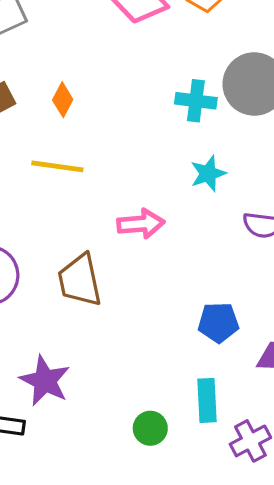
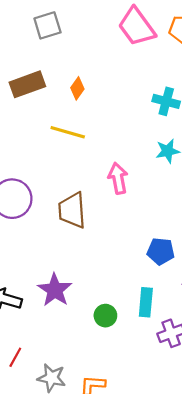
pink arrow: (141, 224) -> (118, 178), turned -104
purple star: (45, 381) -> (55, 290), moved

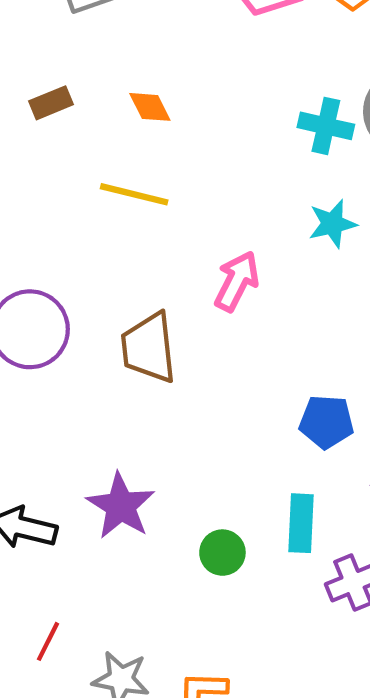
brown rectangle: (27, 84) -> (51, 103), size x0.6
orange diamond: (77, 88) -> (150, 107), turned -60
pink arrow: (118, 178) -> (237, 281), turned 40

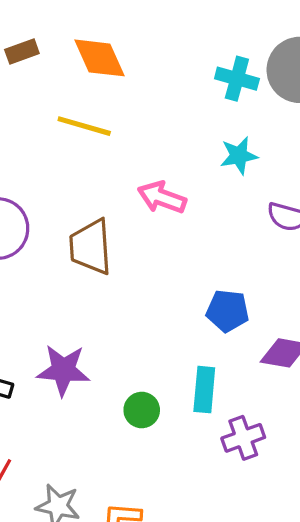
orange diamond: (150, 107) -> (100, 58), size x1.6
pink arrow: (237, 281) -> (162, 198), turned -99
purple star: (121, 506) -> (63, 370), turned -30

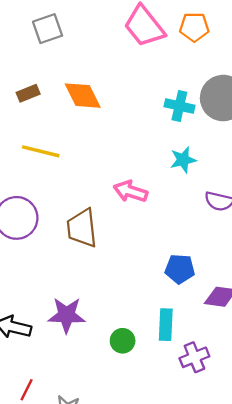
yellow line: (84, 126) -> (41, 151), moved

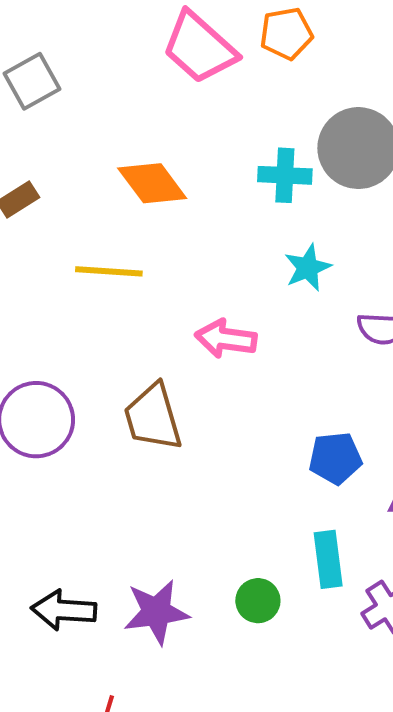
orange diamond: (83, 96) -> (152, 183), moved
yellow line: (41, 151) -> (109, 271), moved
purple star: (67, 315) -> (156, 612), moved

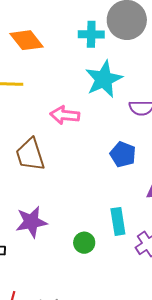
cyan star: (308, 268) -> (104, 79), size x1.6
blue pentagon: (335, 458) -> (123, 154), moved, turned 30
purple star: (156, 612) -> (31, 222), moved

